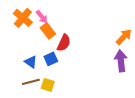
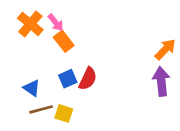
red semicircle: (64, 43) -> (88, 79), moved
blue triangle: (31, 62) -> (32, 88), moved

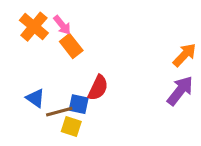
blue square: (68, 79) -> (79, 104), moved, turned 36
purple arrow: (161, 81) -> (180, 91), turned 44
brown line: (41, 109) -> (59, 112), moved

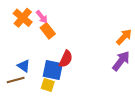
blue square: (79, 104) -> (53, 70), size x1.5
brown line: (59, 112) -> (16, 80), moved

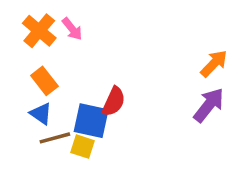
orange rectangle: (48, 31) -> (44, 81), moved
brown line: (16, 80) -> (55, 138), moved

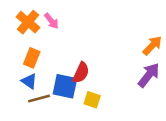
orange rectangle: (44, 81) -> (32, 58), turned 60
yellow square: (83, 147) -> (92, 100), moved

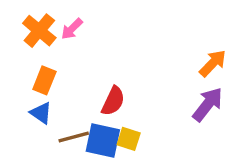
pink arrow: (51, 21) -> (72, 29), turned 84
blue square: (65, 86) -> (103, 140), moved
brown line: (39, 99) -> (74, 137), moved

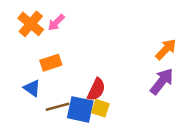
orange rectangle: (44, 80) -> (51, 63), moved, turned 50
red semicircle: (113, 101) -> (96, 89), moved

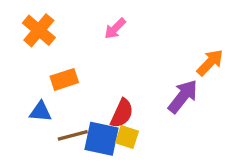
pink arrow: (56, 23) -> (115, 29), moved
purple arrow: (162, 81) -> (183, 96), moved
blue triangle: (32, 88) -> (41, 112), turned -30

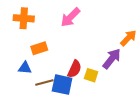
pink arrow: (115, 29) -> (70, 17), size x1.5
orange cross: (39, 30) -> (24, 18), turned -36
yellow square: (127, 137) -> (91, 75), moved

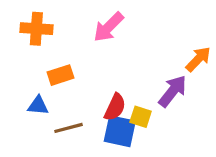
blue square: (62, 85) -> (120, 131), moved

